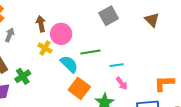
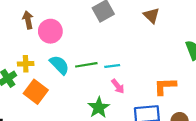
yellow cross: (45, 48) -> (26, 64), moved, turned -32
green line: (90, 52) -> (86, 65), moved
orange square: (79, 88) -> (36, 92), moved

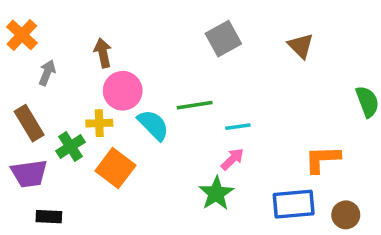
pink circle: (50, 31) -> (123, 91), moved
green line: (86, 65) -> (195, 105), moved
pink arrow: (118, 86) -> (232, 159), moved, turned -96

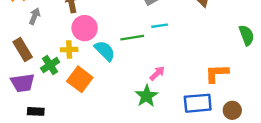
cyan line: (238, 127) -> (160, 26), moved

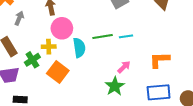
cyan line: (160, 26) -> (126, 36), moved
cyan semicircle: (105, 51) -> (79, 48), turned 36
orange L-shape: (217, 73) -> (160, 60), moved

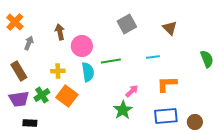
pink circle: (62, 28) -> (82, 46), moved
cyan line: (126, 36) -> (153, 57), moved
green cross: (32, 60) -> (42, 95), moved

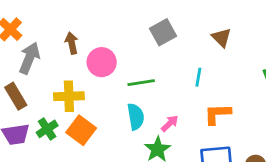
gray arrow: (29, 43) -> (29, 58), size x1.6
cyan line: (153, 57) -> (198, 77), turned -72
yellow cross: (58, 71) -> (69, 96), size x1.5
cyan semicircle: (88, 72) -> (136, 117), moved

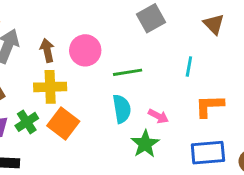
brown arrow: (72, 43) -> (47, 50), moved
pink arrow: (170, 123) -> (158, 116), turned 72

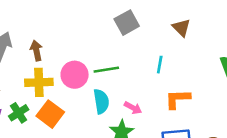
pink circle: (85, 50) -> (75, 75), moved

